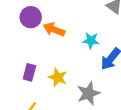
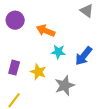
orange arrow: (54, 29) -> (46, 31), moved
cyan star: (91, 41) -> (58, 52), moved

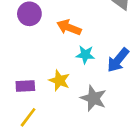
purple rectangle: (14, 68) -> (25, 86), moved, turned 72
gray star: (65, 85) -> (93, 98), turned -30

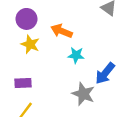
blue arrow: (118, 60) -> (105, 73), moved
yellow star: (59, 81) -> (30, 44), moved

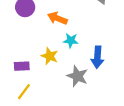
yellow star: (30, 44) -> (50, 56), moved
blue arrow: (105, 73) -> (97, 57), turned -35

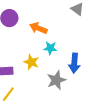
gray star: (77, 76) -> (56, 80), turned 30

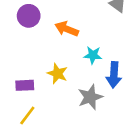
cyan star: (50, 48) -> (93, 55), moved

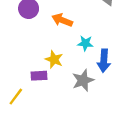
purple rectangle: (25, 85) -> (39, 76), moved
yellow line: (27, 115) -> (16, 97), moved

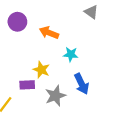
blue arrow: (104, 61) -> (82, 84), moved, turned -30
gray star: (83, 80) -> (55, 96), moved

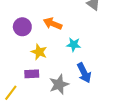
purple circle: (17, 22) -> (22, 27), moved
yellow star: (41, 70) -> (39, 52), moved

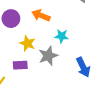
blue arrow: (84, 73) -> (83, 67), moved
gray star: (59, 84) -> (48, 56), moved

